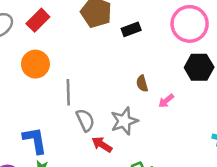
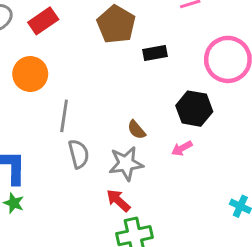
black hexagon: (199, 67) -> (194, 109), moved
brown semicircle: (142, 84) -> (137, 130), moved, turned -35
red arrow: (102, 145) -> (118, 201), moved

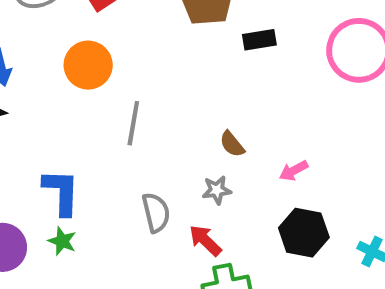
black hexagon: (194, 109) -> (304, 233), moved
gray semicircle: (79, 154) -> (156, 213), moved
gray star: (126, 164) -> (217, 190), size x0.6

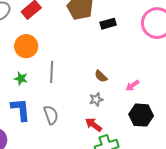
gray semicircle: (156, 213) -> (51, 115), moved
green star: (62, 241) -> (21, 78), moved

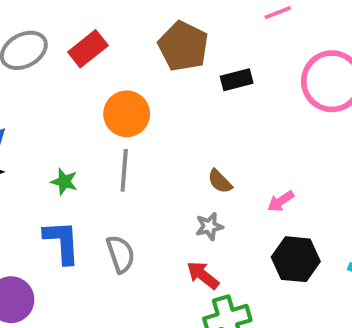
orange circle: (26, 46) -> (127, 114), moved

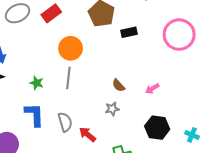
pink arrow: (281, 201) -> (152, 89), moved
red arrow: (203, 275) -> (88, 134), moved

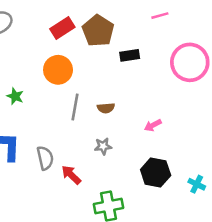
red rectangle: (51, 13) -> (62, 28), moved
gray line: (68, 78) -> (75, 107), moved
green star: (37, 83) -> (15, 96), moved
brown semicircle: (118, 85) -> (106, 108), moved, turned -56

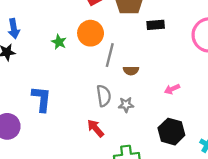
green star: (15, 96) -> (59, 42), moved
gray line: (75, 107) -> (110, 55), moved
gray semicircle: (45, 158) -> (104, 96), moved

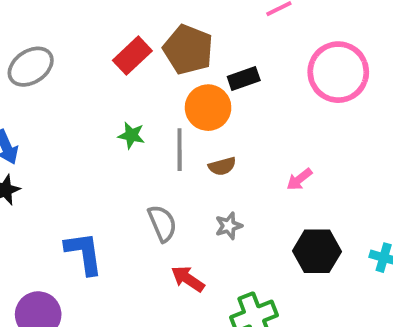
orange circle: (91, 33) -> (208, 108), moved
green star: (59, 42) -> (131, 135), moved
gray semicircle: (104, 96) -> (162, 223), moved

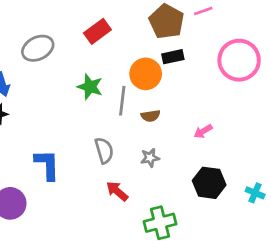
brown pentagon: (188, 50) -> (167, 21), moved
gray ellipse: (31, 67) -> (38, 48), moved
green star: (131, 135) -> (90, 87), size x1.4

